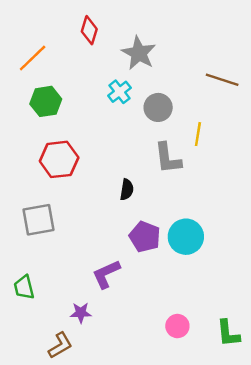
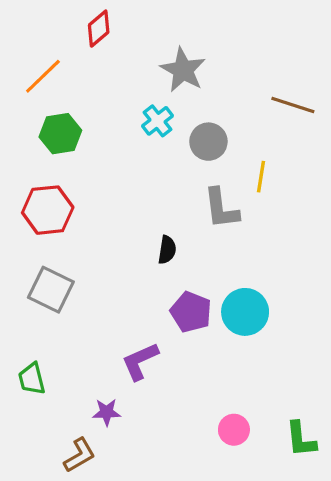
red diamond: (89, 30) -> (99, 29), moved, turned 32
red hexagon: (59, 159) -> (48, 210), moved
gray square: (39, 220) -> (51, 290), turned 36

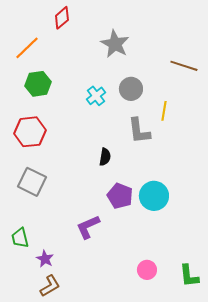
cyan cross: (158, 121) -> (96, 96), moved
purple star: (107, 412) -> (45, 259), moved, turned 30

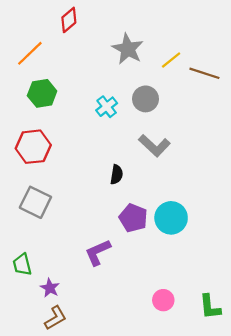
yellow line: (164, 111) -> (171, 60), moved, turned 42
gray L-shape: (139, 131) -> (154, 146), turned -40

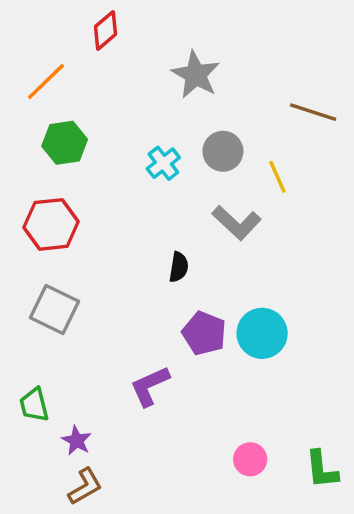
yellow line: (171, 60) -> (277, 177), moved, turned -75

